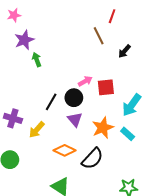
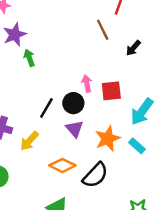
pink arrow: (85, 81) -> (87, 84), turned -72

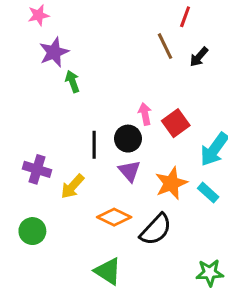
black arrow: (133, 48) -> (199, 57), moved
red square: (111, 91) -> (176, 123), turned -30
black line: (46, 108) -> (94, 145), turned -30

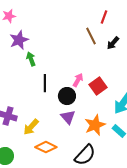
pink arrow: (145, 114) -> (78, 80), turned 40
black line: (94, 145) -> (45, 83), moved
orange diamond: (114, 217) -> (46, 147), moved

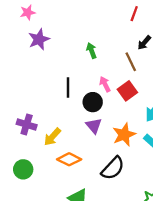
brown line: (91, 36) -> (131, 62), moved
green arrow: (31, 59) -> (92, 51), moved
pink arrow: (78, 80) -> (105, 84), turned -56

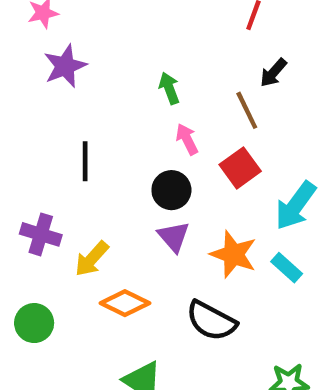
pink arrow: (105, 84) -> (187, 139), moved
black line: (68, 88) -> (85, 161), moved
orange star: (124, 135) -> (233, 254), turned -30
black semicircle: (113, 168) -> (211, 321), turned 75

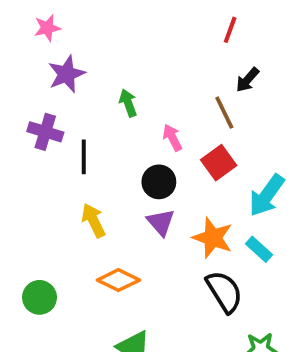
green arrow: (169, 88) -> (128, 103), moved
purple cross: (41, 234) -> (45, 132), moved
yellow arrow: (92, 259) -> (93, 220), moved, turned 112
black semicircle: (211, 321) -> (224, 292), moved, turned -150

